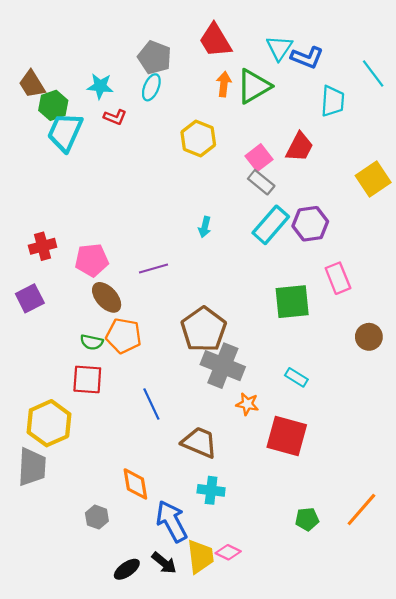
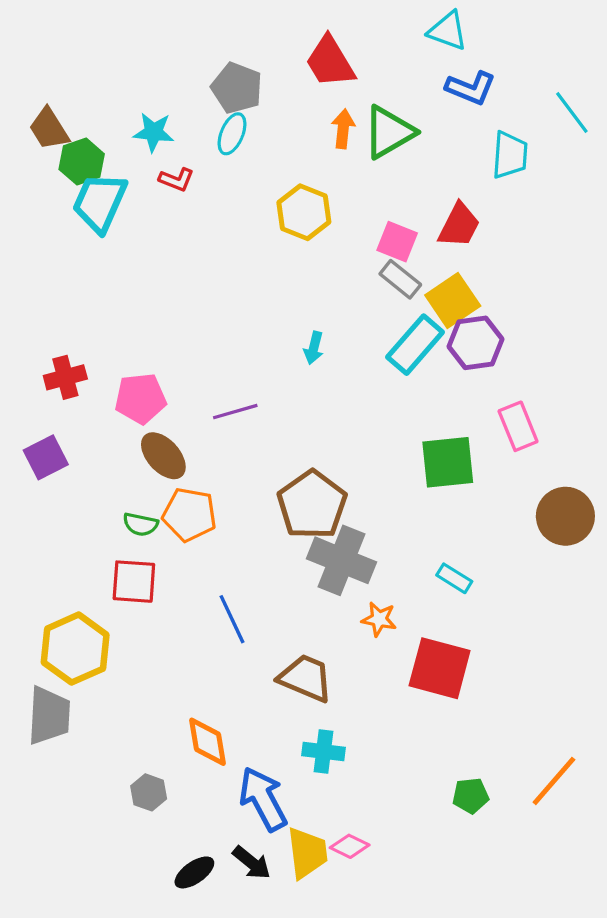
cyan triangle: (279, 48) -> (448, 31), moved, turned -44
pink square: (259, 158) -> (397, 242), turned -30
yellow square: (373, 179) -> (453, 300), moved
brown circle: (369, 337) -> (565, 516), size x1.4

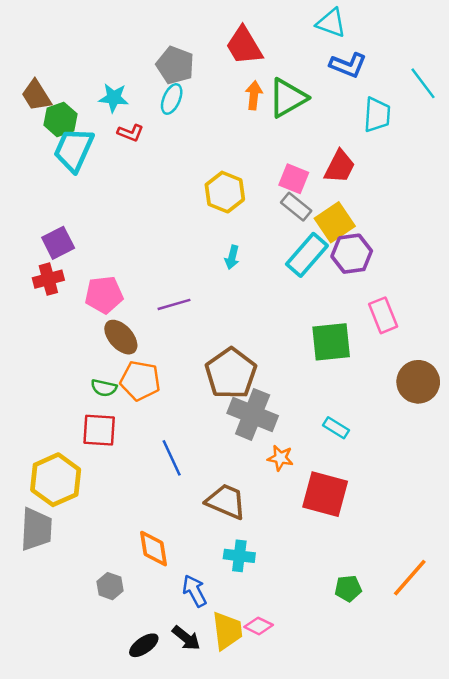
yellow hexagon: (304, 212) -> (225, 192), moved
purple square: (46, 457) -> (58, 243), moved
blue arrow: (263, 799) -> (195, 591), size x0.7

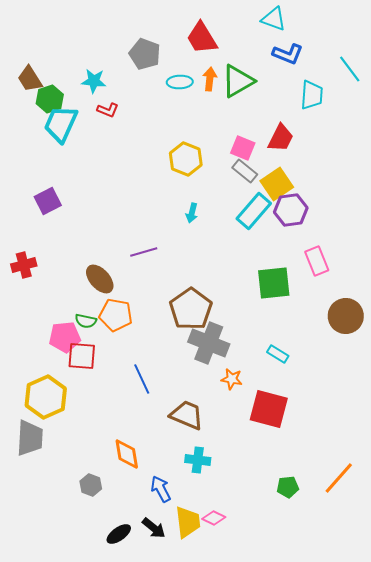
cyan ellipse: (172, 99) -> (180, 82), moved, turned 65
red cross: (48, 279) -> (24, 265), moved
pink pentagon: (104, 295) -> (65, 337), moved

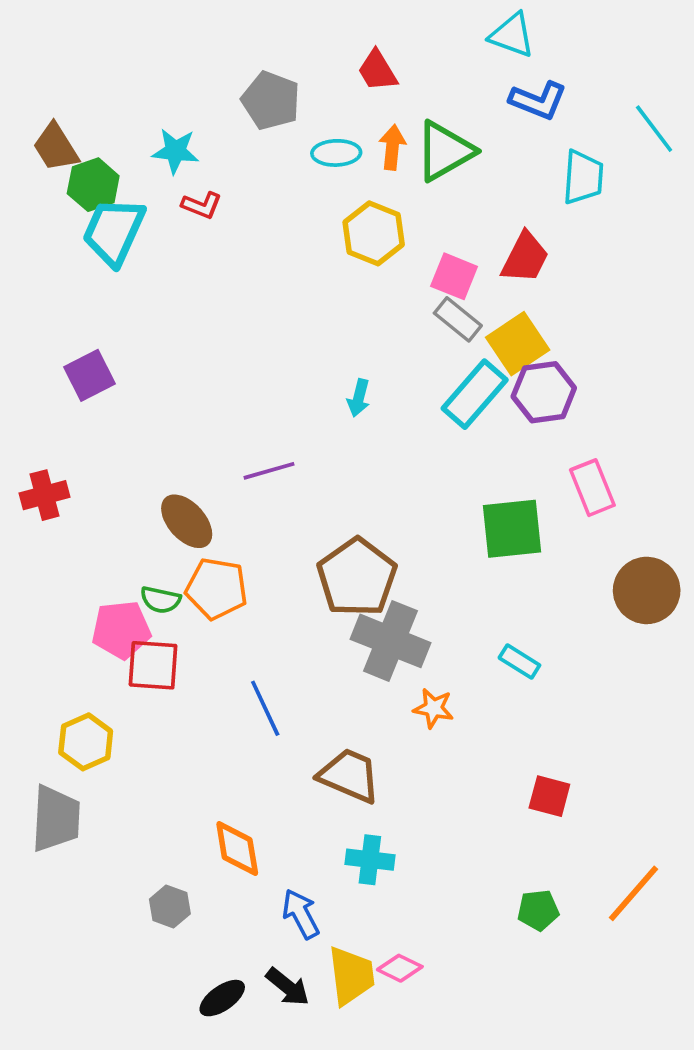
red trapezoid: (202, 38) -> (377, 71), size x0.7
yellow hexagon: (186, 159) -> (374, 233), moved
yellow hexagon: (46, 397) -> (86, 742), size x0.7
red square: (269, 409) -> (549, 796), moved, size x0.6

